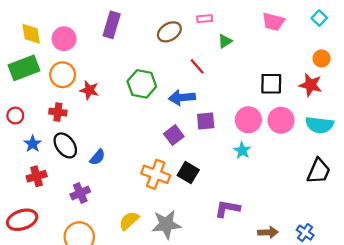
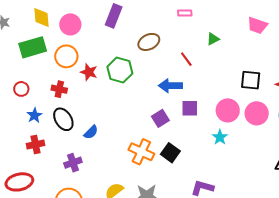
pink rectangle: (205, 19) -> (185, 13), moved
brown ellipse: (169, 32) -> (149, 42), moved
green hexagon: (142, 84) -> (120, 70), moved

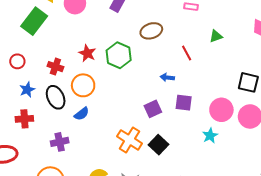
green rectangle: (33, 47) -> (34, 21), turned -44
orange circle: (66, 56) -> (83, 85), moved
blue arrow: (170, 86) -> (167, 77), size x0.6

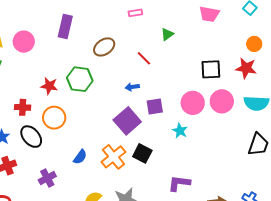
purple square: (153, 109) -> (127, 121), size x1.5
blue semicircle: (82, 114) -> (80, 157), moved
cyan star: (210, 136) -> (180, 131), moved
orange cross: (130, 140) -> (113, 157), turned 35

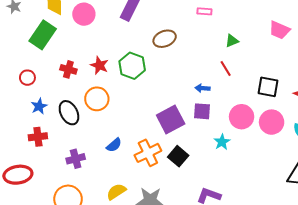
red line: (144, 58) -> (226, 69), moved
blue arrow: (132, 87) -> (202, 88), moved
red cross: (23, 107) -> (68, 69), moved

